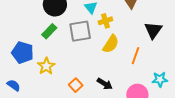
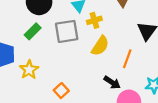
black arrow: (105, 84) -> (112, 82), moved

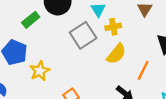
green rectangle: (33, 31) -> (31, 20), moved
gray square: (67, 31) -> (83, 35), turned -30

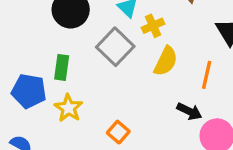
green rectangle: (31, 20) -> (62, 67), moved, turned -30

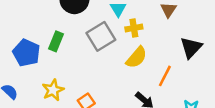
yellow star: (68, 108) -> (53, 90), moved

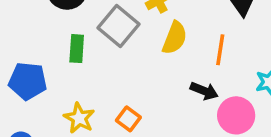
green rectangle: (56, 41) -> (77, 49), moved

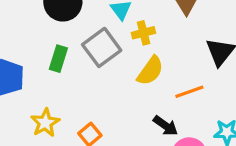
orange line: (220, 50) -> (189, 92), turned 48

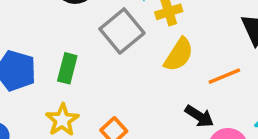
green rectangle: (58, 59) -> (67, 68), moved

